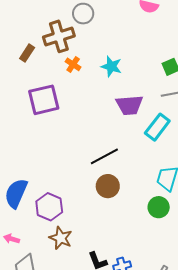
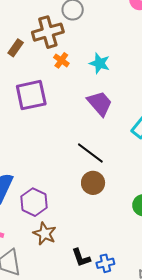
purple trapezoid: (129, 105) -> (100, 103), moved, turned -128
black line: (104, 156) -> (90, 153), turned 64

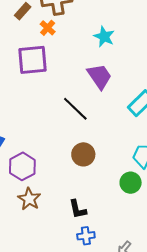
orange cross: (61, 60) -> (48, 28), moved
black line: (90, 153) -> (75, 109), moved
black L-shape: (81, 258) -> (78, 209), moved

